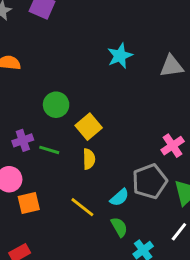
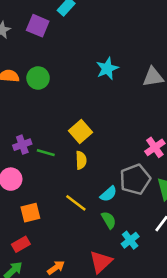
green circle: (56, 105) -> (38, 78), moved
orange square: (29, 203) -> (30, 213), moved

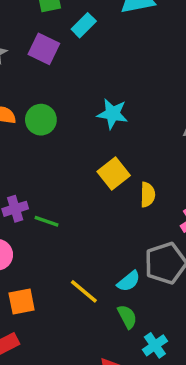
cyan star: (107, 68) -> (113, 114), moved, turned 30
yellow square: (80, 132) -> (114, 174), moved
yellow semicircle: (81, 160) -> (148, 195), moved

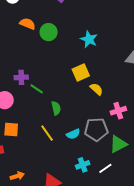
yellow semicircle: (148, 195) -> (96, 89), turned -64
green semicircle: (127, 317) -> (56, 108), moved
cyan cross: (155, 345) -> (83, 165), moved

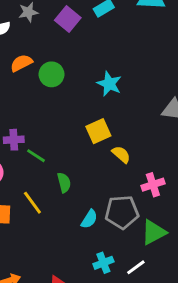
orange semicircle: (28, 24) -> (21, 63), turned -49
yellow line: (47, 133) -> (32, 203), moved
cyan semicircle: (73, 134) -> (89, 219), turned -32

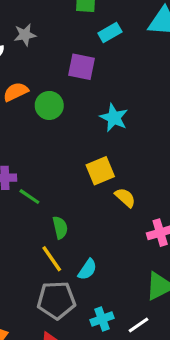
purple square: (68, 19) -> (82, 67), moved, turned -30
yellow line: (32, 203) -> (52, 259), moved
gray pentagon: (122, 212) -> (56, 300), moved

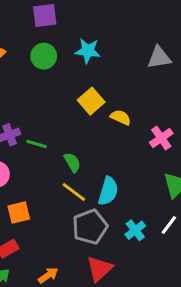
green circle: (49, 105) -> (44, 56), moved
cyan semicircle: (87, 269) -> (108, 191), size x1.4

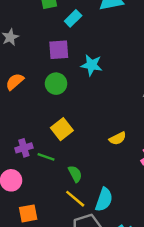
cyan star: (88, 51) -> (92, 65), moved
yellow square: (91, 101) -> (62, 129), moved
yellow semicircle: (121, 117) -> (118, 138), turned 126

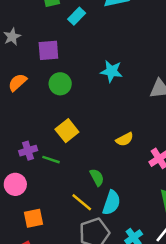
purple square: (59, 50) -> (48, 50), moved
cyan star: (92, 65) -> (111, 71), moved
green semicircle: (75, 174) -> (97, 177), moved

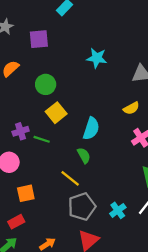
green circle: (60, 84) -> (46, 84), moved
yellow semicircle: (125, 139) -> (131, 108), moved
cyan semicircle: (111, 203) -> (91, 129), moved

